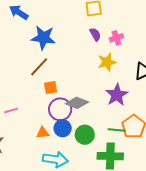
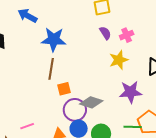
brown line: (39, 67) -> (51, 69), turned -30
purple star: (117, 95) -> (131, 92), turned 30
pink line: (11, 110) -> (27, 126), moved

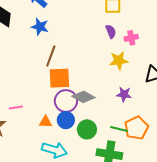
blue star: (54, 39) -> (40, 27), moved, size x0.7
orange square: (64, 89) -> (59, 78), size x1.6
purple star: (131, 92) -> (124, 94), size x0.7

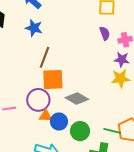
yellow star: (119, 61) -> (121, 78), moved
purple star: (124, 94) -> (122, 59), moved
purple circle: (66, 101) -> (38, 100), moved
orange triangle: (46, 122) -> (46, 116), moved

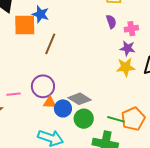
orange square: (53, 79) -> (25, 25), moved
gray diamond: (77, 98) -> (80, 99), moved

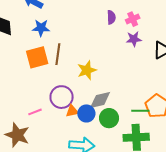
purple semicircle: (111, 22) -> (111, 17), turned 32
orange square: (25, 25) -> (37, 57), moved
yellow star: (126, 67) -> (87, 70), moved
gray diamond: (80, 99) -> (100, 100), turned -30

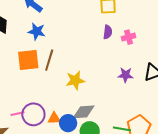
purple star: (134, 39) -> (126, 75), moved
purple circle: (62, 97) -> (33, 114), moved

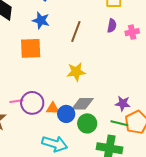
brown line: (49, 60) -> (76, 32), moved
purple star: (126, 75) -> (123, 103), moved

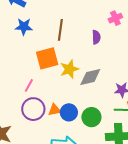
purple semicircle: (112, 26) -> (96, 37), moved
orange square: (31, 48) -> (47, 58), moved
pink line: (16, 101) -> (29, 85), moved, turned -40
gray diamond: (82, 104) -> (90, 77), moved

